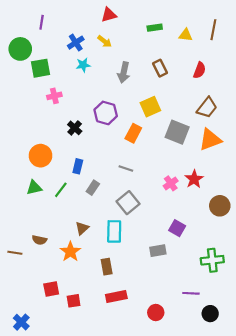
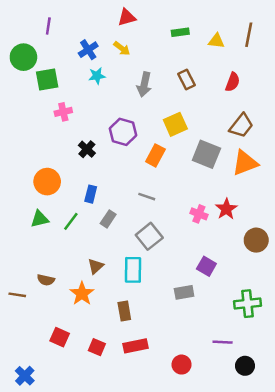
pink cross: (171, 183) -> (199, 214), turned -32
red square: (51, 289) -> (60, 337), turned 35
red square: (74, 301) -> (97, 347), moved, turned 32

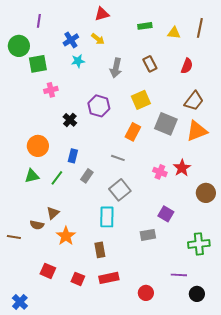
orange rectangle: (155, 155) -> (133, 132), moved
brown triangle: (96, 266) -> (53, 213), moved

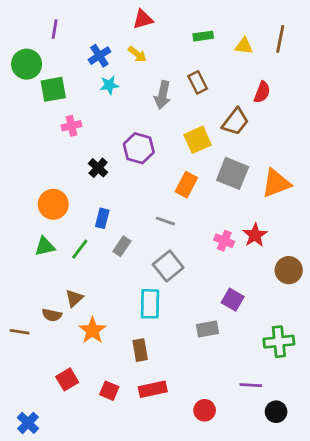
brown rectangle: (150, 64) -> (198, 82), moved
brown trapezoid: (194, 101) -> (235, 122), moved
red square: (48, 271) -> (67, 379), turned 35

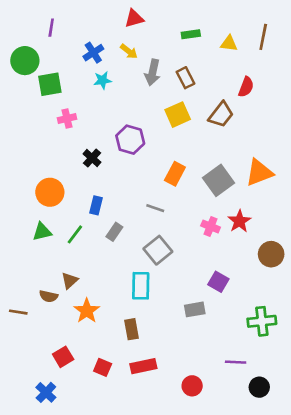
gray arrow: (163, 95) -> (153, 72), moved
yellow square: (198, 140) -> (178, 115), moved
gray square: (233, 173) -> (218, 180), moved, turned 32
blue cross: (28, 423) -> (46, 392), moved

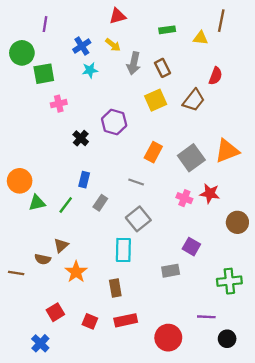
brown line: (263, 37) -> (221, 21), moved
orange circle: (50, 192) -> (20, 181), moved
red star: (240, 221) -> (210, 194), turned -30
red circle: (192, 386) -> (168, 338), size x1.5

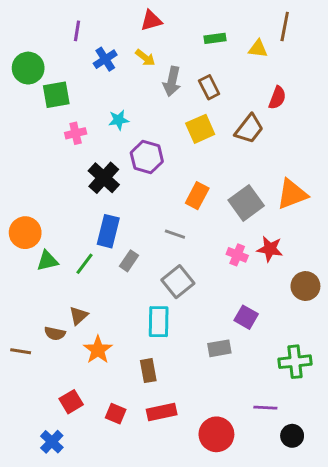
purple line: (45, 24) -> (77, 31), moved
cyan star: (90, 70) -> (119, 120), moved
black cross: (81, 138) -> (104, 178), size x1.5
blue rectangle: (84, 180) -> (108, 231), size x1.5

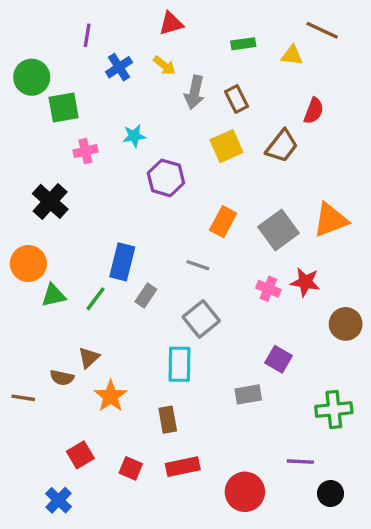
brown line: (285, 27) -> (322, 30), turned -76
black cross: (104, 178) -> (50, 201), moved

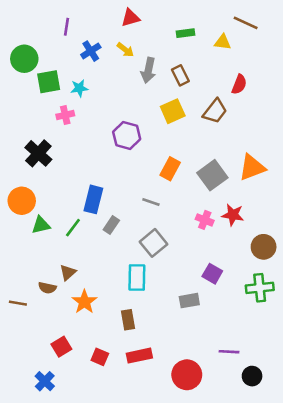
cyan star: (134, 136) -> (79, 88), moved
green cross: (334, 410) -> (260, 288), moved

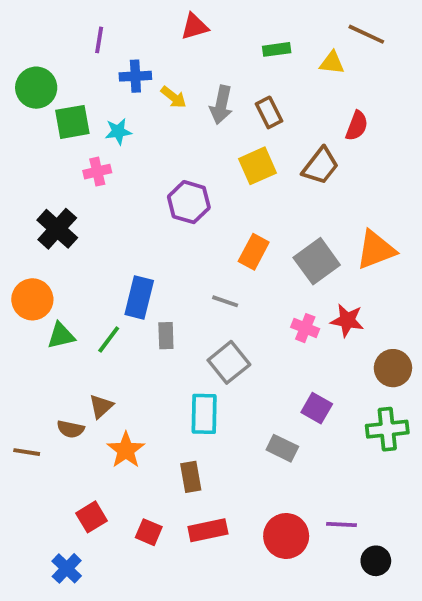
yellow arrow: (125, 50) -> (174, 97), moved
blue cross: (91, 51) -> (135, 76), turned 30
gray rectangle: (111, 225) -> (166, 336), turned -36
gray rectangle: (189, 301) -> (282, 448), turned 36
red circle: (187, 375) -> (286, 536), moved

